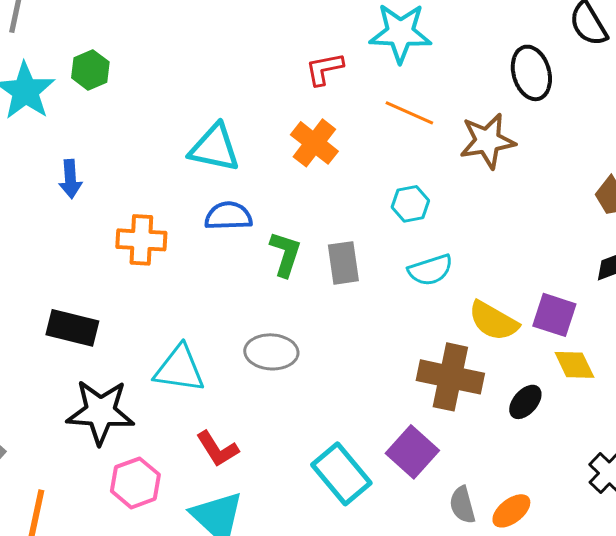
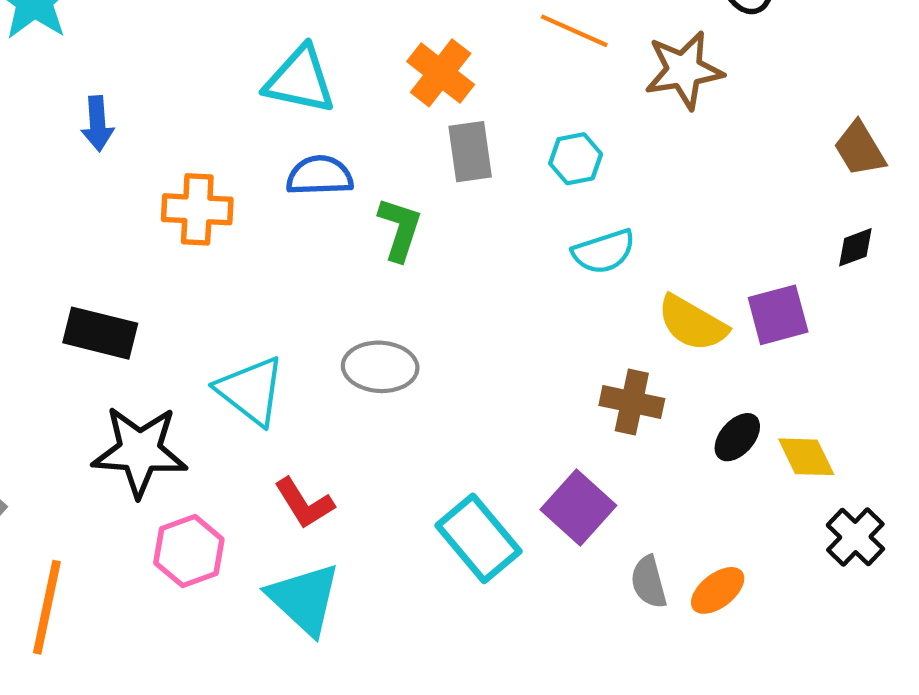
gray rectangle: (343, 263) -> (470, 152), moved
purple square: (554, 315) -> (778, 315), turned -33
yellow diamond: (574, 365) -> (806, 457), moved
cyan triangle: (179, 369) -> (251, 391), turned 30
brown cross: (450, 377) -> (632, 402), size x0.7

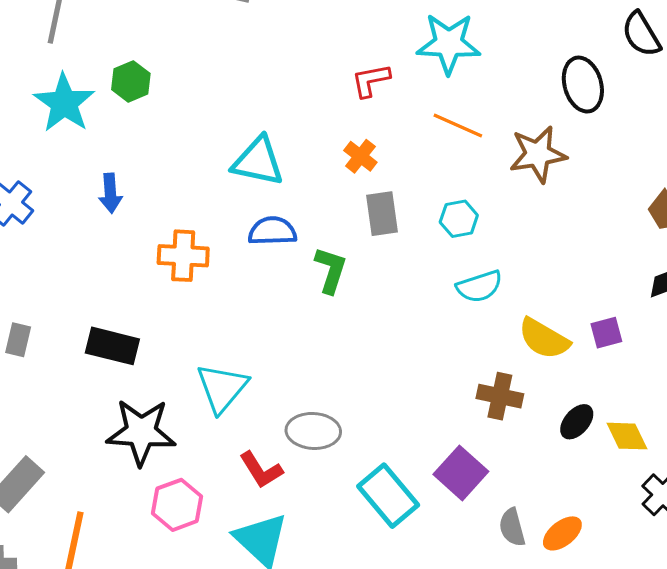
orange cross: (441, 73) -> (360, 156), size x0.7
purple square: (778, 315) -> (606, 333), size x0.7
gray ellipse: (380, 367) -> (313, 431), moved
cyan triangle: (251, 391) -> (222, 388), turned 32

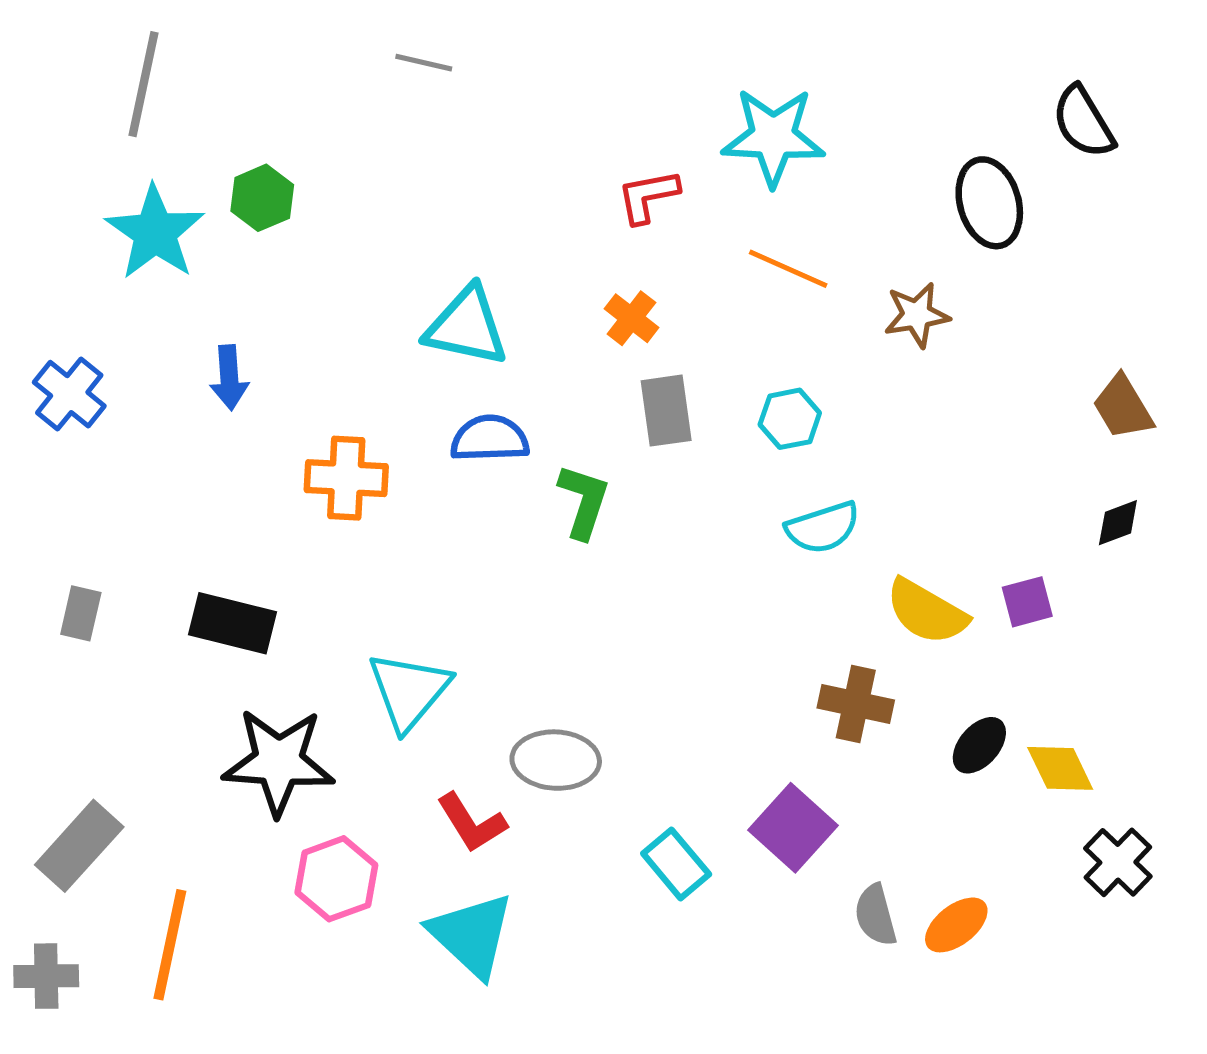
brown star: (538, 154) -> (917, 315), size x0.7
cyan rectangle: (388, 496) -> (676, 864), size x0.7

